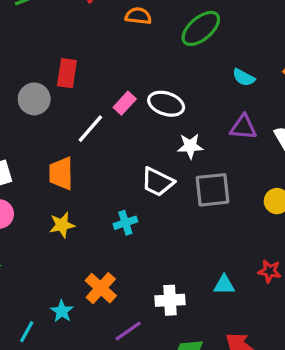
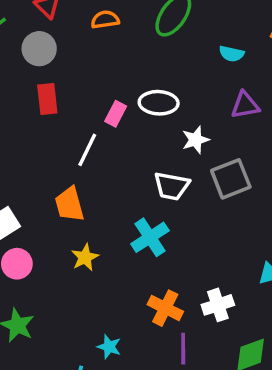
gray circle: (34, 99) -> (39, 49), moved
cyan cross: (125, 223) -> (150, 237), size x1.5
orange cross: (101, 288) -> (165, 308), moved
purple line: (128, 331) -> (183, 349), turned -40

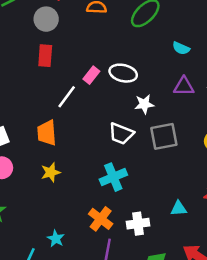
cyan cross: (150, 237) -> (113, 177), moved

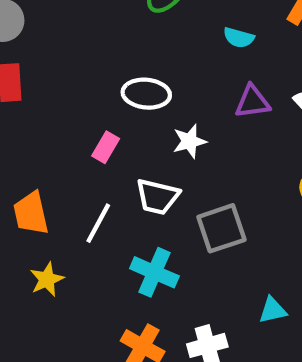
pink rectangle: (91, 75) -> (106, 147), moved
white line: (67, 97) -> (98, 223), moved
gray square: (164, 136) -> (221, 228), moved
cyan cross: (113, 177) -> (154, 272), turned -36

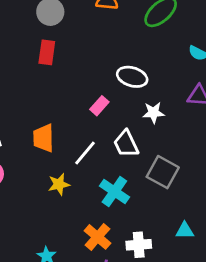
white trapezoid: (157, 197) -> (126, 144), turned 40
gray square: (221, 228) -> (163, 172), turned 36
yellow star: (47, 279) -> (59, 184), moved

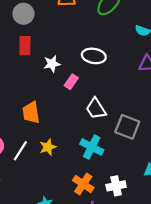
white star: (153, 113) -> (52, 64), moved
white line: (85, 153) -> (20, 151), moved

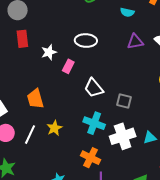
gray square: (127, 127) -> (124, 101), size x0.7
white cross: (116, 186) -> (123, 136), moved, size x1.4

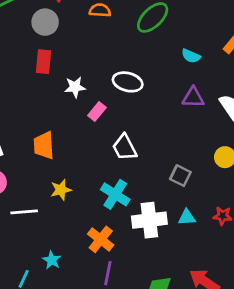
gray square: (124, 101) -> (180, 176), moved
white line: (30, 135) -> (24, 212), moved, turned 48
cyan triangle: (150, 138) -> (187, 217), moved

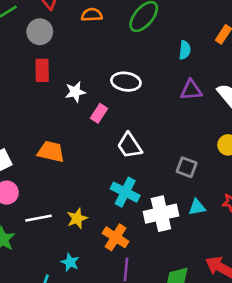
cyan semicircle: (191, 56) -> (185, 50), turned -102
orange trapezoid: (44, 145) -> (51, 152), turned 112
yellow star: (61, 190) -> (77, 218), moved

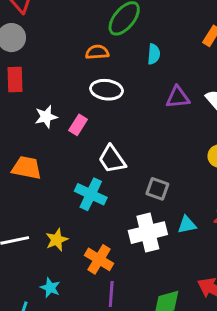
orange semicircle: (92, 15) -> (97, 52), moved
cyan semicircle: (185, 50) -> (154, 54), moved
white star: (75, 92) -> (46, 117), moved
gray square: (187, 167) -> (157, 189), moved
cyan cross: (125, 192) -> (91, 194), moved

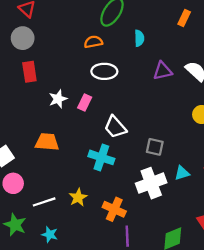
cyan star: (50, 288) -> (50, 234), moved

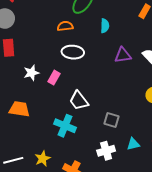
white cross: (151, 183) -> (106, 151), size x0.7

